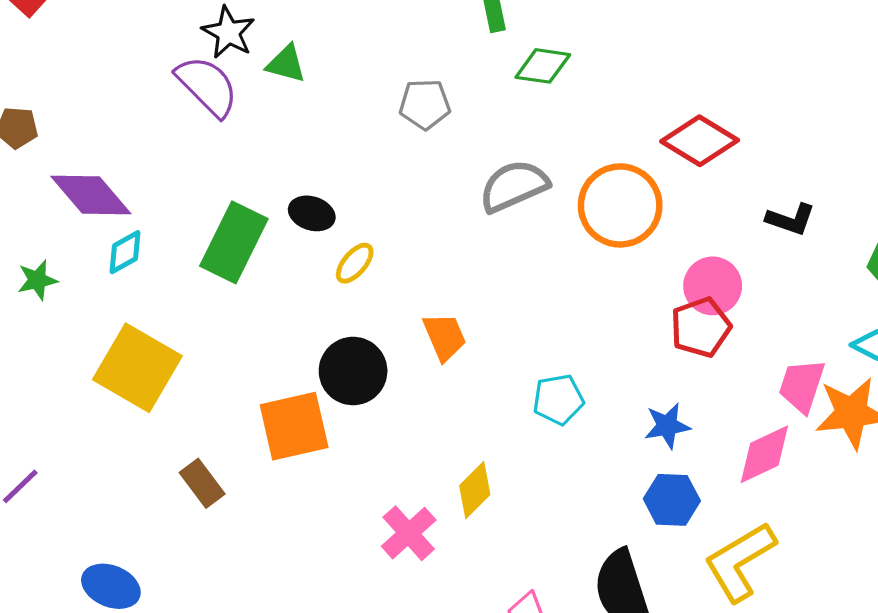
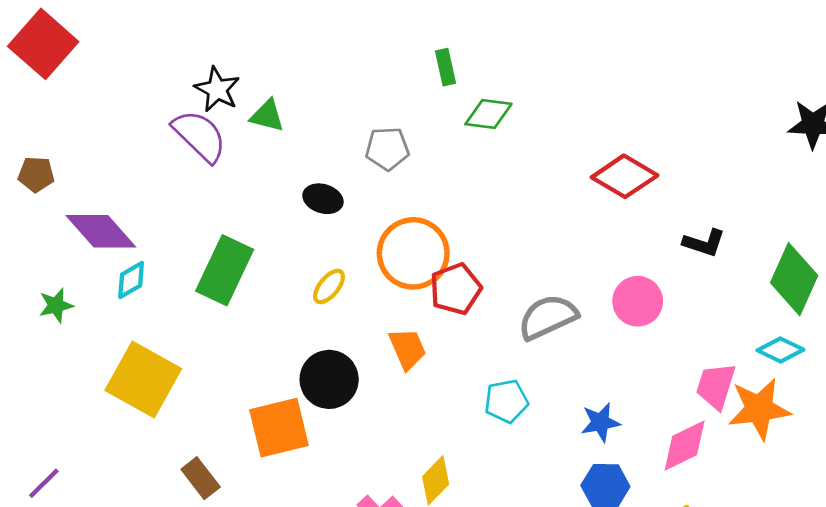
gray semicircle: (514, 186) -> (548, 317), moved
orange circle: (620, 205) -> (413, 253), moved
black ellipse: (312, 213) -> (323, 199), moved
red pentagon: (701, 327) -> (456, 289), moved

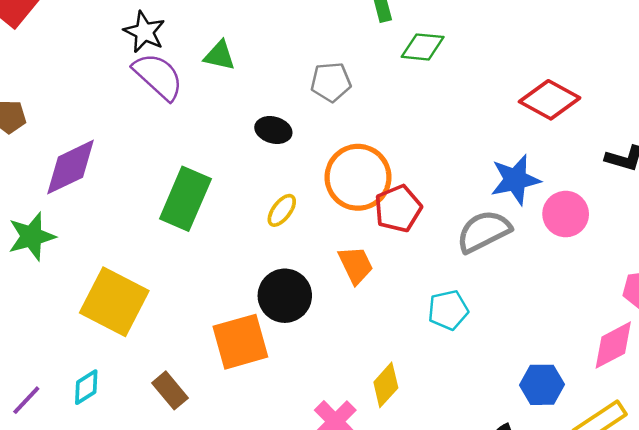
black star: (217, 89) -> (144, 32), moved
purple diamond: (101, 231) -> (71, 167), turned -72
cyan diamond: (131, 280) -> (86, 387), moved
green star: (56, 305) -> (32, 236), size x1.5
blue star: (600, 422) -> (515, 180), moved, size x1.4

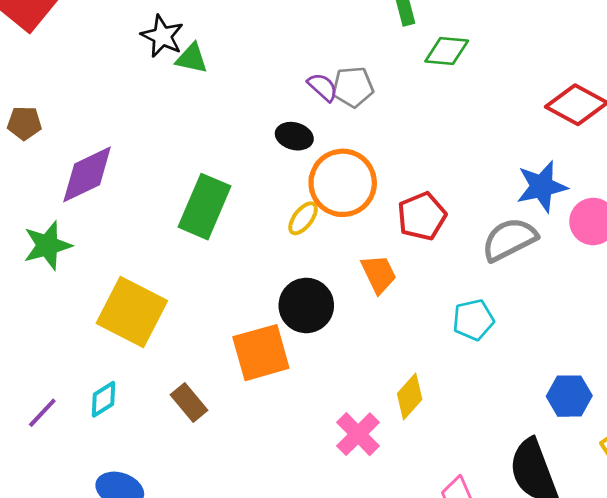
green triangle: (220, 56) -> (192, 58), moved
purple semicircle: (158, 76) -> (323, 87), moved, size x0.6
orange circle: (358, 177) -> (343, 183), moved

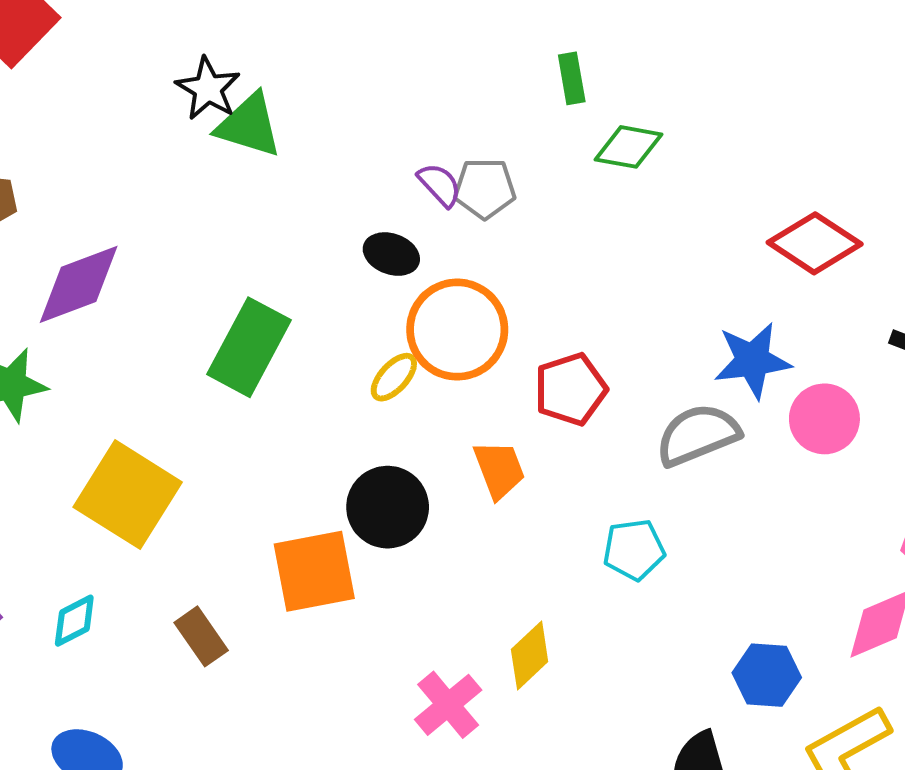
green triangle: (192, 58) -> (249, 125), size x1.4

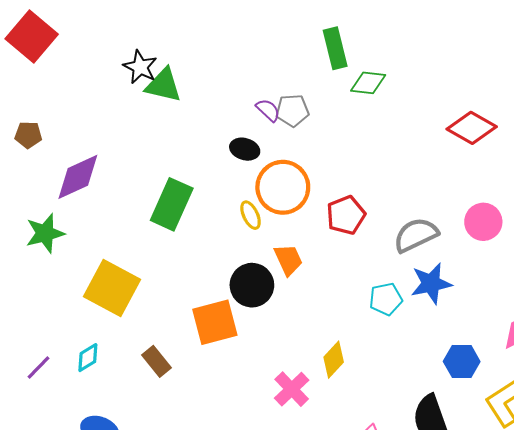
green rectangle: (572, 78) -> (335, 48), size x1.5
blue star: (752, 360) -> (431, 284), moved
yellow ellipse: (394, 377) -> (251, 215), turned -64
orange trapezoid: (499, 469) -> (288, 260), moved

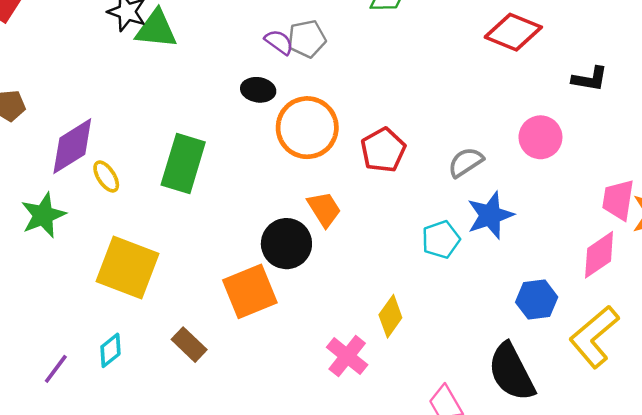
yellow ellipse: (251, 215) -> (106, 176), moved
gray semicircle: (416, 235) -> (466, 162), size x0.7

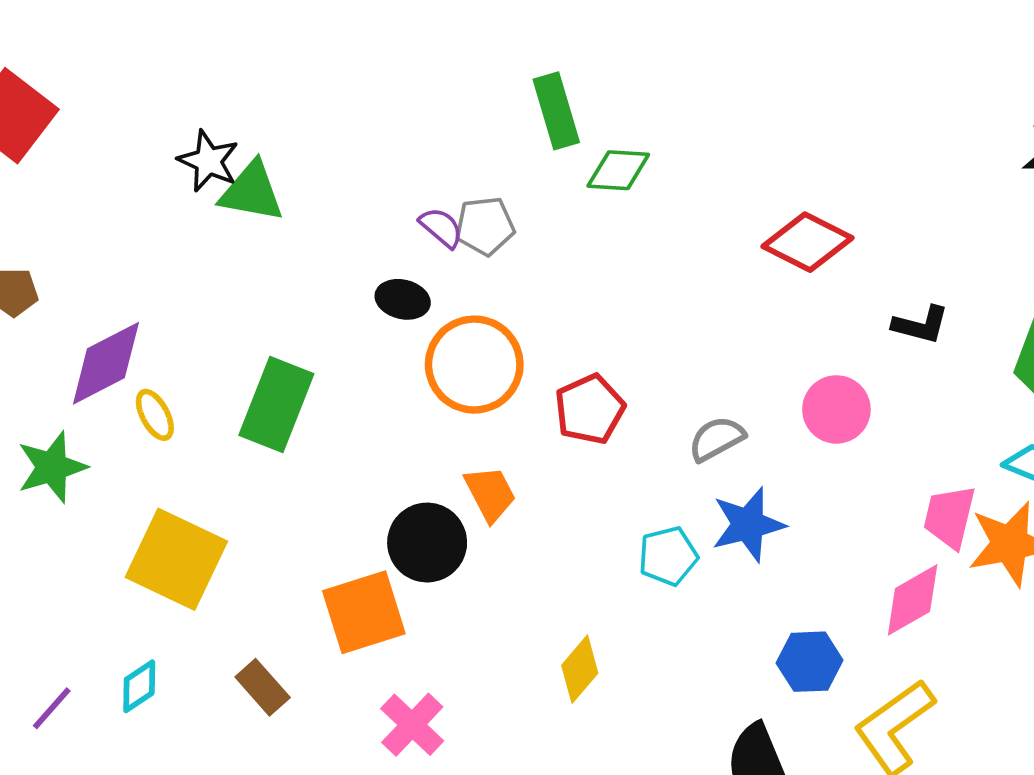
pink cross: (347, 356) -> (412, 725), moved

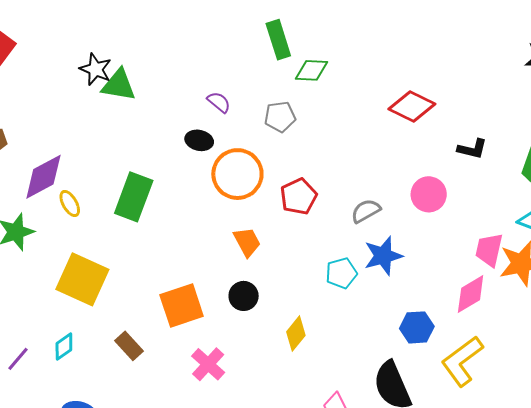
gray pentagon: (485, 226) -> (280, 117), moved
black circle: (427, 543) -> (244, 296), moved, size x0.7

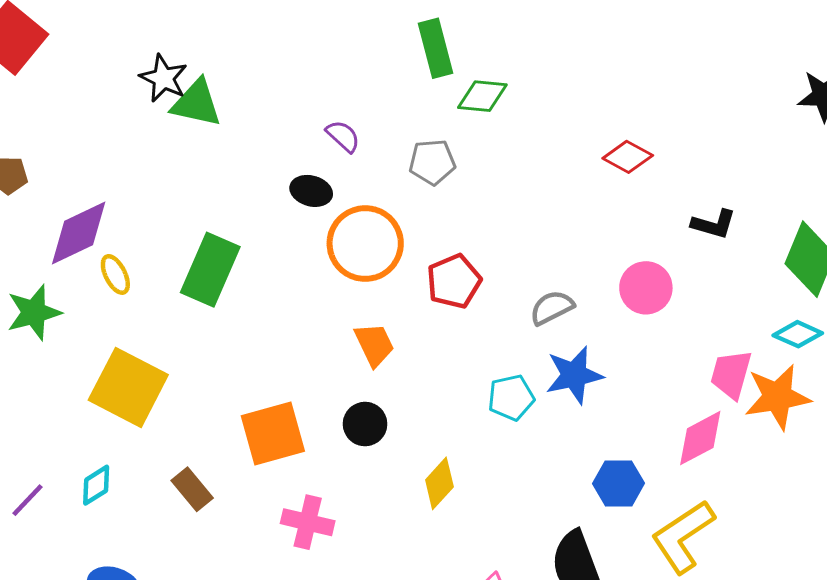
red diamond: (412, 106) -> (628, 157), size x0.7
pink cross: (208, 364) -> (308, 522), turned -32

